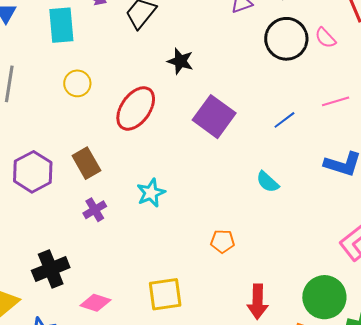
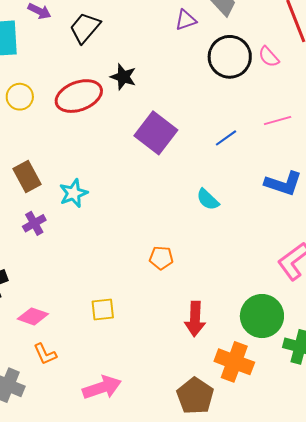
red ellipse: (136, 108) -> (79, 96), moved, turned 33
cyan star: (151, 193) -> (73, 193), moved
yellow square: (165, 294) -> (103, 309), size x0.7

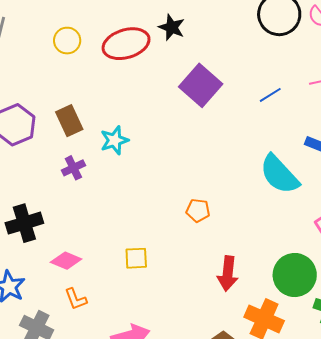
cyan semicircle: (208, 199) -> (279, 174), moved, size x1.8

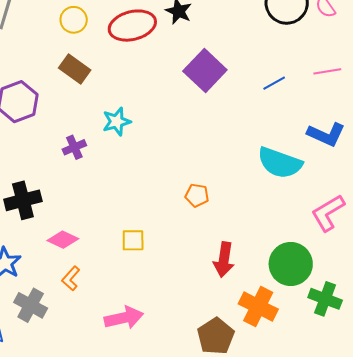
brown rectangle: (69, 121) -> (75, 69), moved, turned -32
cyan semicircle: (279, 174) -> (280, 163), turned -30
orange L-shape: (76, 299) -> (71, 278), turned 60

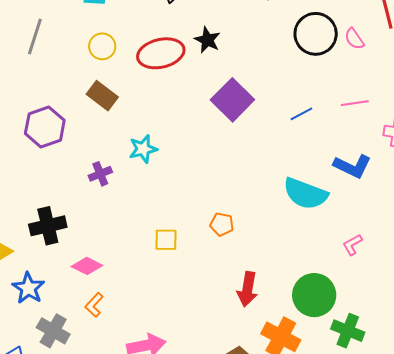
pink L-shape: (328, 213) -> (352, 245), size x0.6
yellow square: (133, 240) -> (166, 240), moved

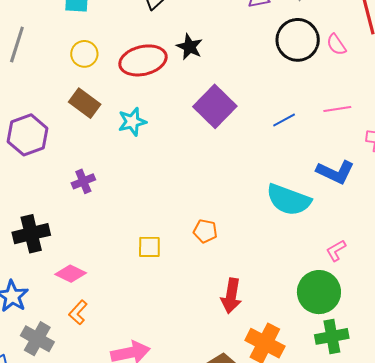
cyan star: (143, 149) -> (132, 122), moved
green circle: (314, 295) -> (319, 292), moved
green cross: (348, 331) -> (332, 336), turned -32

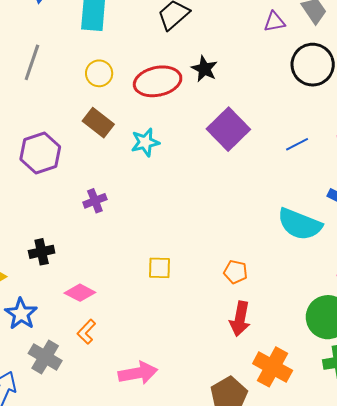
orange pentagon: (205, 231) -> (236, 272), moved
black cross: (31, 234) -> (42, 252), size x0.7

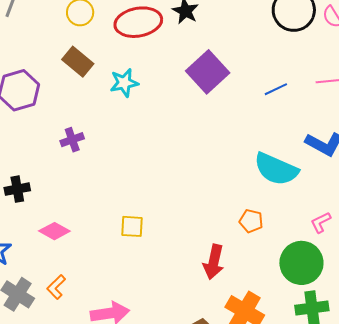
yellow square: (159, 268) -> (132, 226), moved
orange pentagon: (236, 272) -> (251, 221), moved
orange L-shape: (86, 332) -> (56, 287), moved

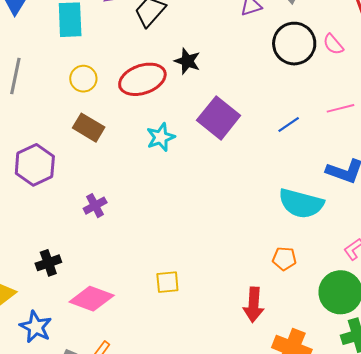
cyan star: (124, 83) -> (161, 137), moved
pink diamond: (54, 231) -> (92, 299), size x1.4

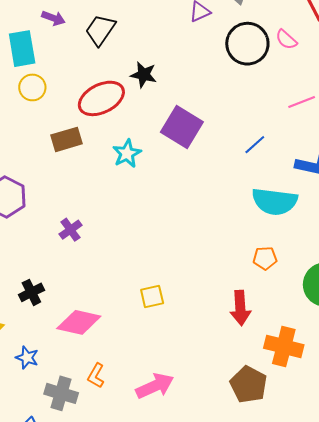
yellow circle: (83, 79) -> (32, 87), moved
blue line: (289, 125) -> (255, 145), moved
brown rectangle: (89, 128) -> (67, 139), moved, turned -40
blue star: (36, 327) -> (27, 358), size x0.7

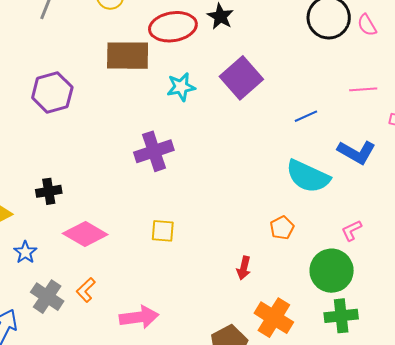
brown rectangle: (67, 139) -> (128, 56), size x1.4
purple cross: (70, 230) -> (154, 151), moved, size x1.6
orange pentagon: (265, 258) -> (282, 228), turned 30
red arrow: (240, 308) -> (244, 268), size x0.7

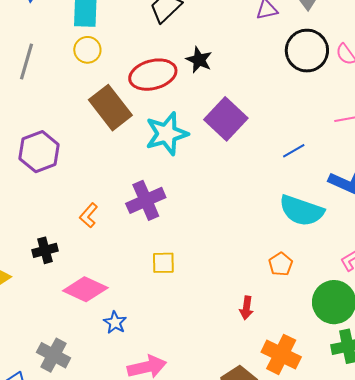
brown rectangle: (128, 56) -> (110, 108), turned 57
cyan star: (181, 87) -> (167, 134), size x1.5
yellow square: (163, 231) -> (163, 263), moved
blue star: (25, 252) -> (115, 322), moved
orange L-shape: (86, 290) -> (89, 215), moved

